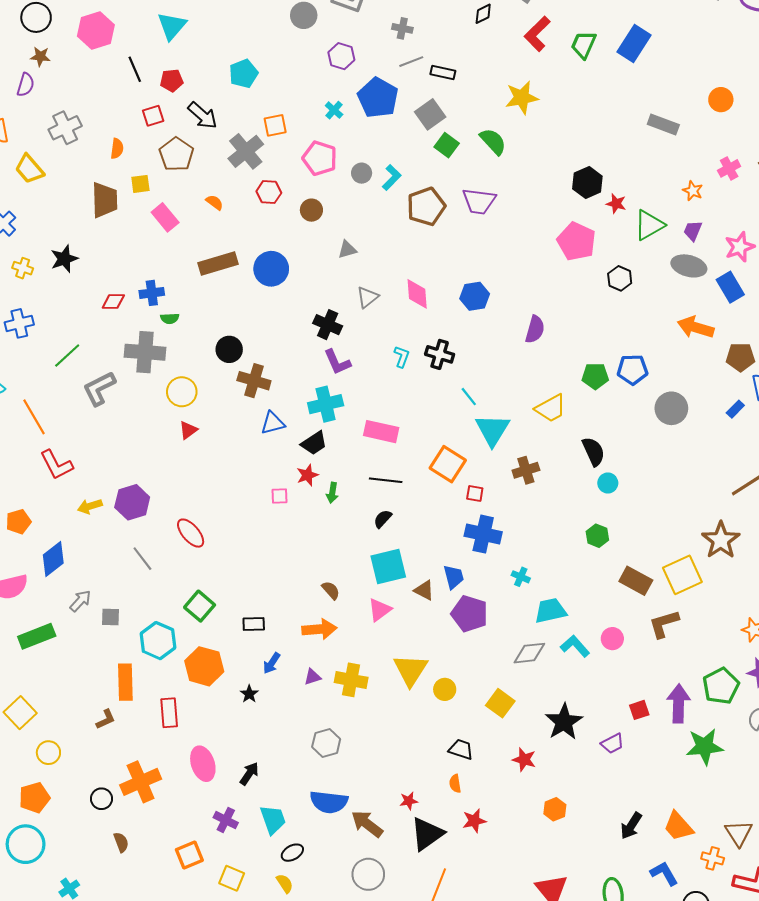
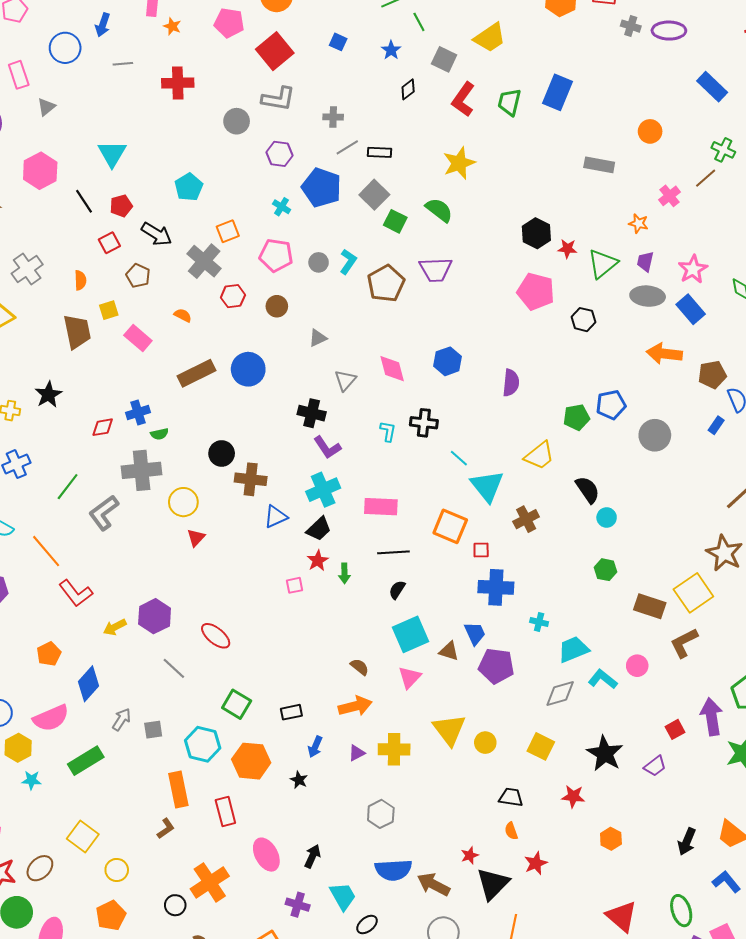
brown pentagon: (176, 154) -> (138, 276), size x0.7

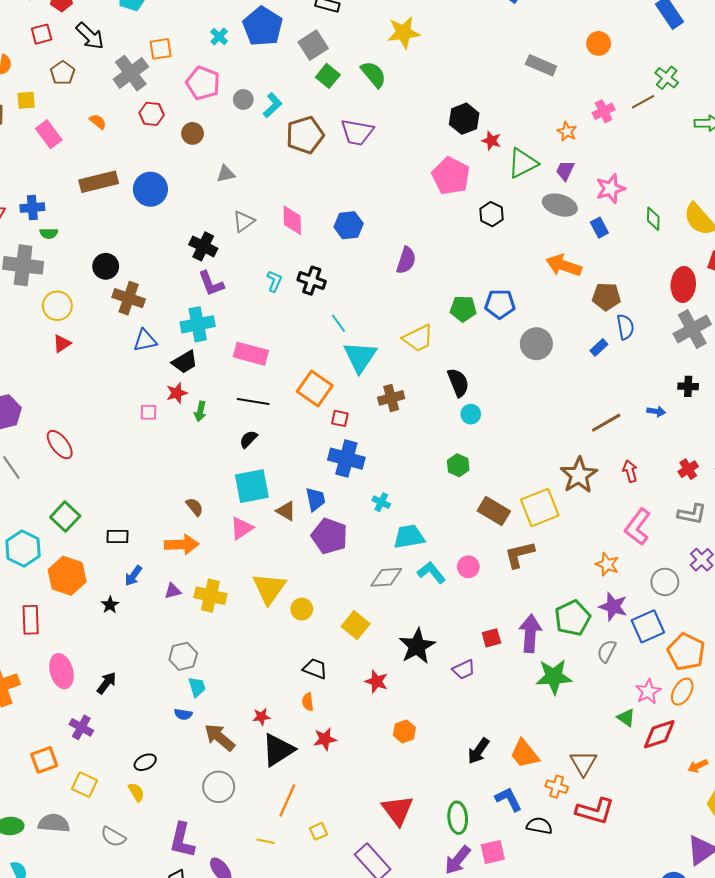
blue rectangle: (691, 309) -> (599, 228), size x0.7
blue semicircle: (393, 870) -> (183, 714), size x0.5
cyan trapezoid: (343, 896) -> (197, 687), moved, size x0.7

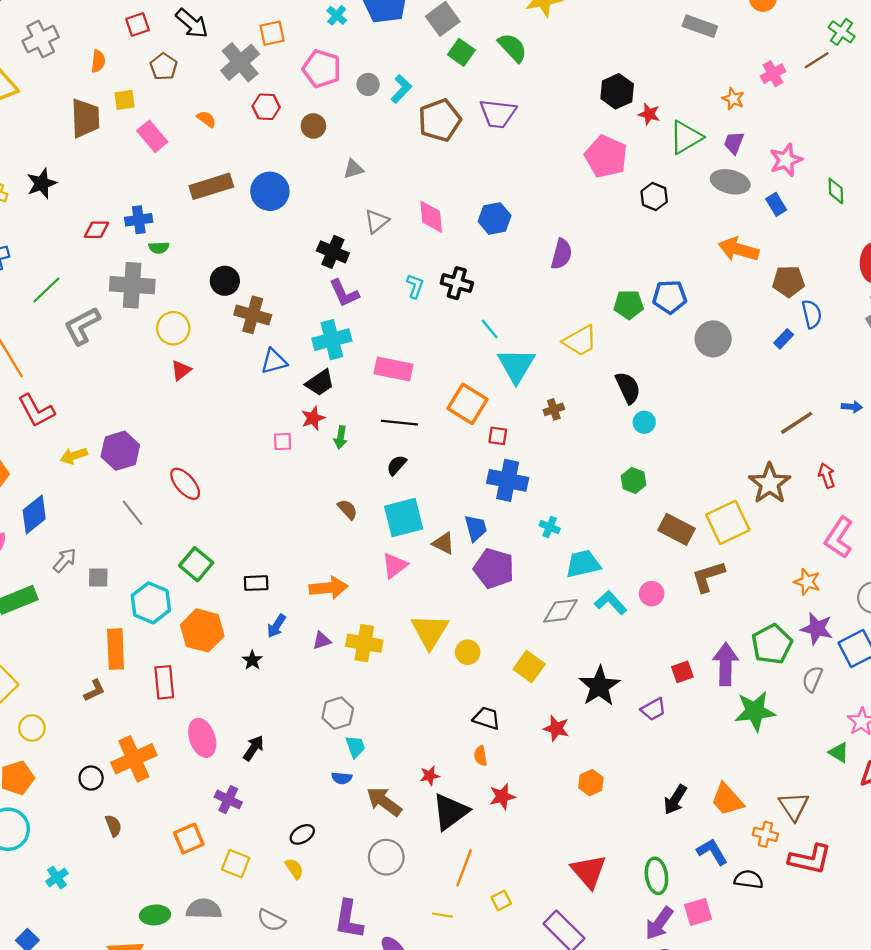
brown cross: (391, 398) -> (554, 409), size x0.7
brown semicircle: (195, 507) -> (348, 509), moved

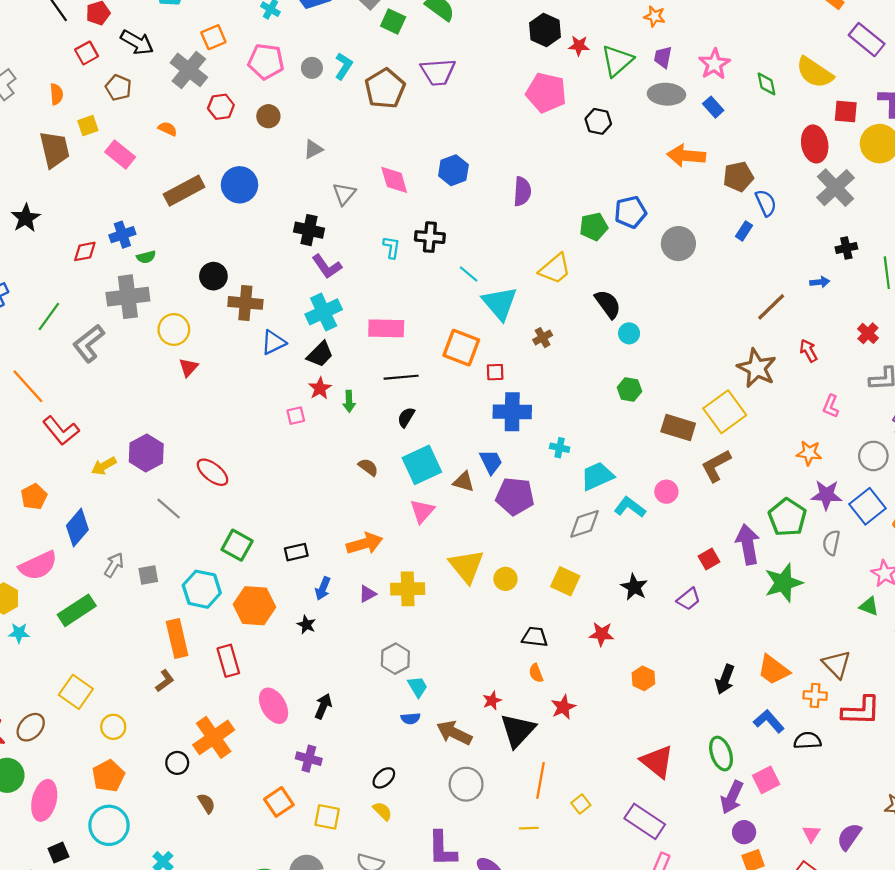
pink L-shape: (839, 538) -> (831, 406), size x0.6
black star: (599, 686) -> (634, 587), size x0.7

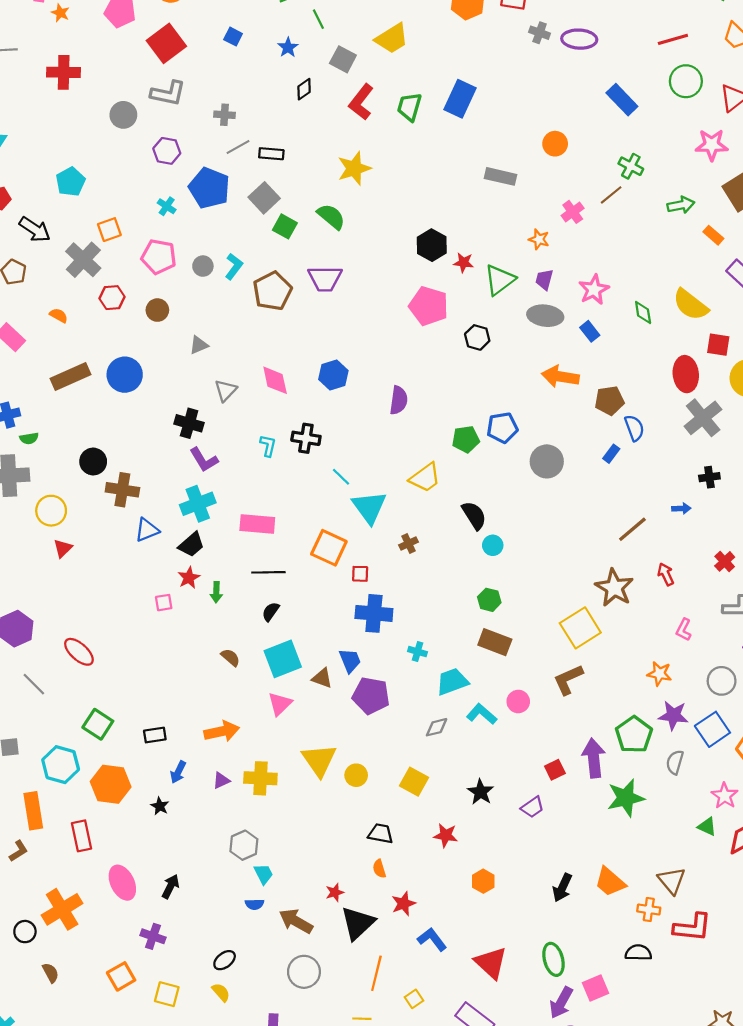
brown rectangle: (678, 427) -> (495, 642), moved
gray diamond: (585, 524) -> (437, 727), size x0.7
blue L-shape: (769, 721) -> (432, 939), moved

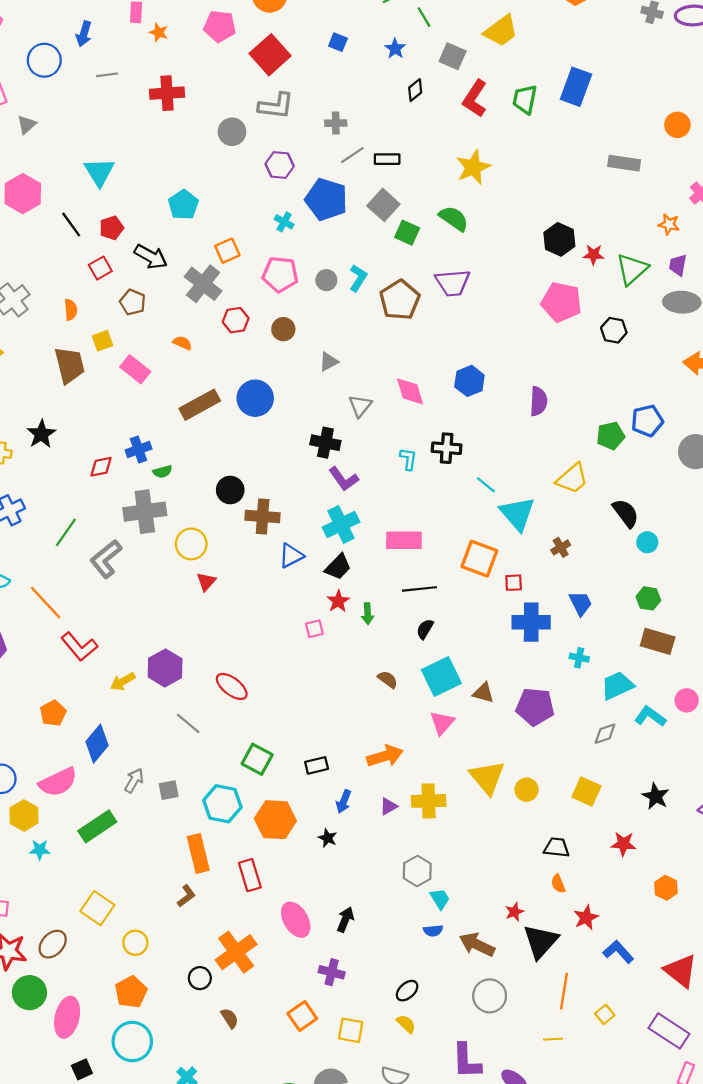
blue trapezoid: (350, 661) -> (581, 603), moved

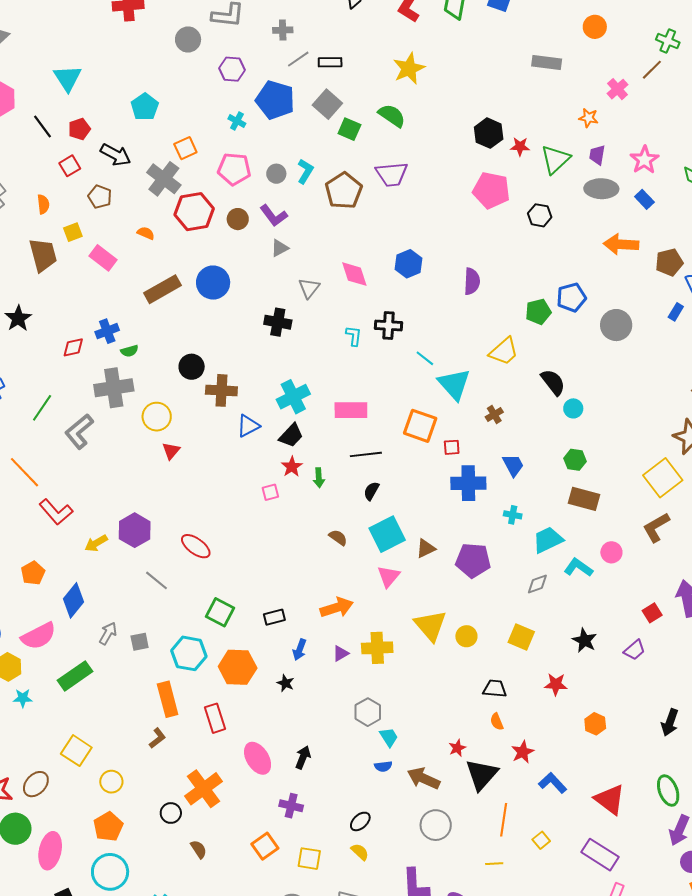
red hexagon: (236, 320) -> (194, 212), size x1.6
purple L-shape: (344, 479) -> (274, 216), moved
brown triangle: (483, 693) -> (426, 548), turned -40

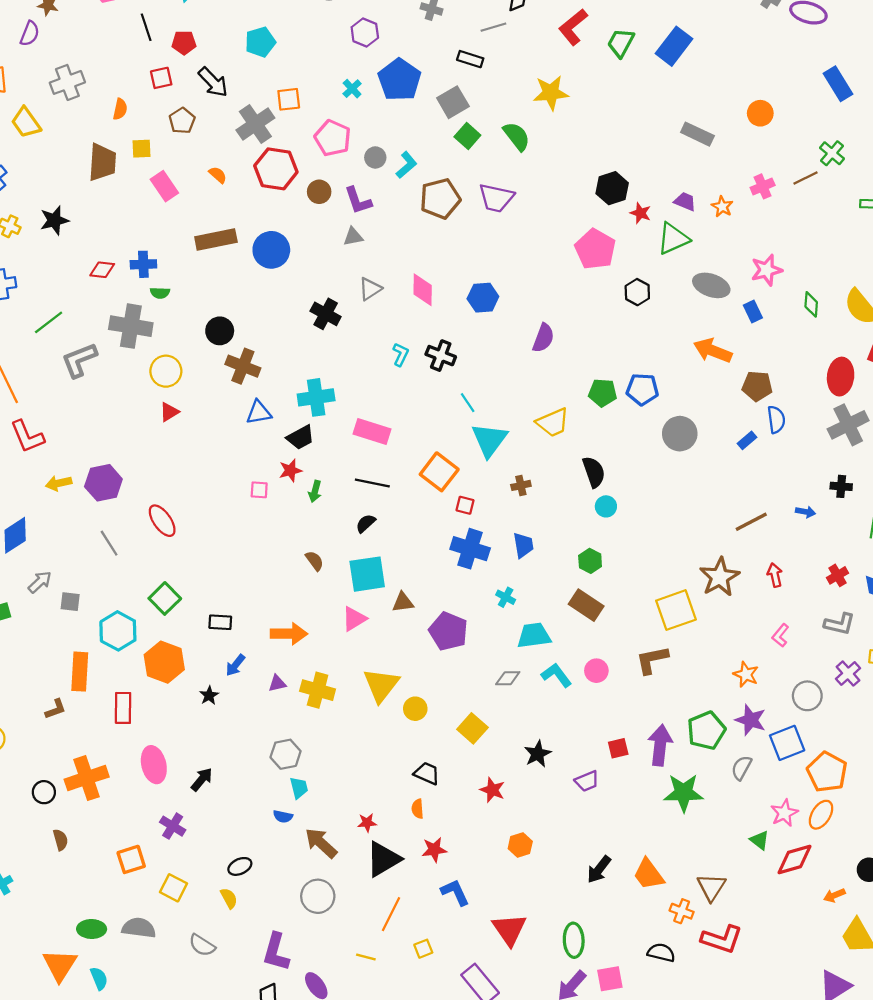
gray line: (298, 59) -> (493, 27), moved
purple trapezoid: (597, 155) -> (685, 201), moved, turned 85

